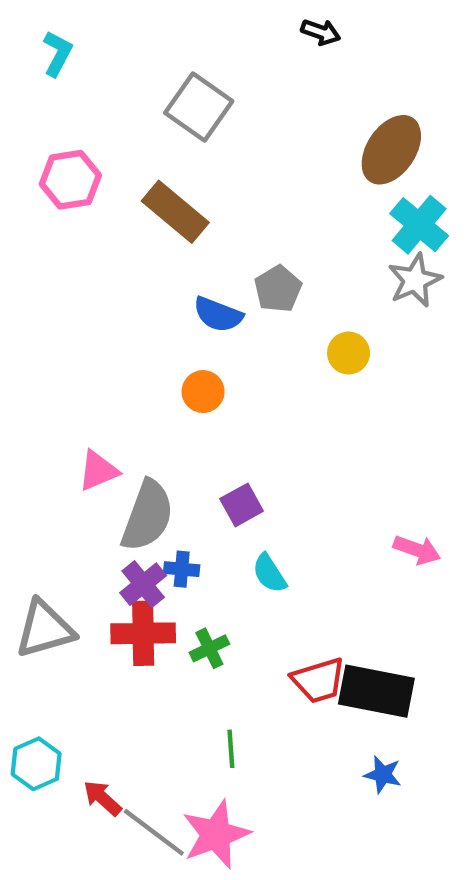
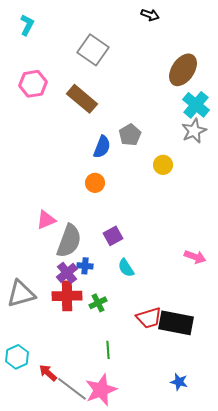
blue semicircle: (218, 315) -> (102, 147), turned -90
blue star: (383, 775) -> (179, 382), moved

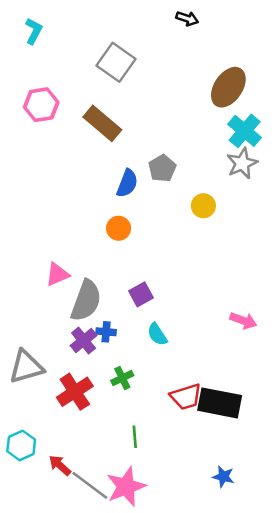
red cross: (67, 296) -> (75, 392), moved, turned -32

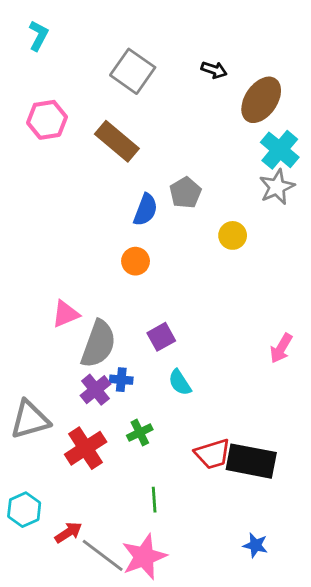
black arrow: (187, 19) -> (214, 70), moved
pink arrow: (243, 321) -> (281, 348), moved, turned 100
red arrow: (60, 465) -> (68, 532), turned 105

